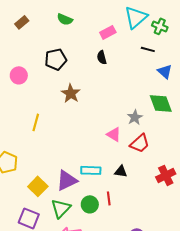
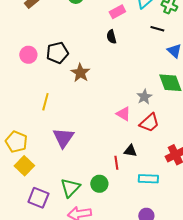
black pentagon: (56, 59) -> (57, 53), moved
cyan rectangle: (91, 170) -> (148, 179), moved
purple triangle: (67, 180) -> (63, 138), moved, turned -30
yellow square: (38, 186) -> (24, 166), moved
red line: (109, 198) -> (116, 163), moved

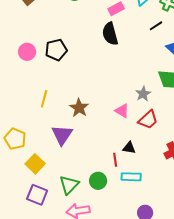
black line: (157, 29) -> (156, 26), turned -48
black semicircle: (111, 37) -> (110, 34), size x1.6
brown star: (80, 73) -> (79, 108), moved
yellow square: (24, 166) -> (35, 164), moved
cyan rectangle: (148, 179) -> (131, 177), moved

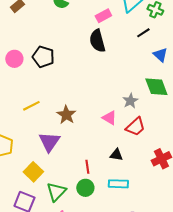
black pentagon: (56, 50) -> (43, 57), turned 30
yellow line: (44, 99) -> (31, 106), turned 48
red line: (115, 160) -> (87, 167), moved
yellow square: (35, 164) -> (33, 172), moved

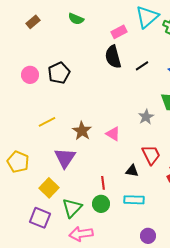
black line: (143, 33) -> (142, 66), moved
black pentagon: (43, 57) -> (59, 73), turned 30
pink triangle: (109, 118) -> (113, 134), moved
red trapezoid: (135, 127) -> (151, 155), moved, turned -75

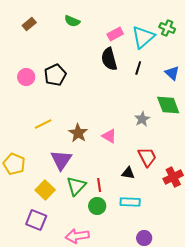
cyan triangle: (147, 17) -> (143, 37), moved
black line: (142, 66) -> (138, 68), turned -40
green triangle: (72, 208) -> (76, 186), moved

